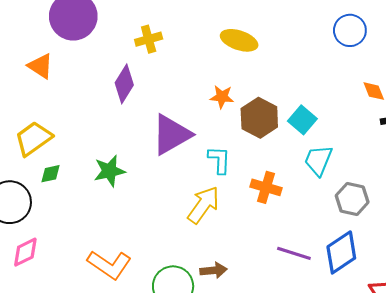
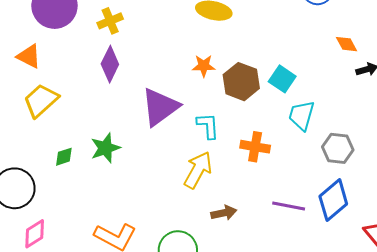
yellow cross: (149, 39) -> (110, 21), moved
yellow trapezoid: (33, 139) -> (41, 100), moved
green diamond: (50, 174) -> (64, 157), moved
brown arrow: (213, 270) -> (224, 213), moved

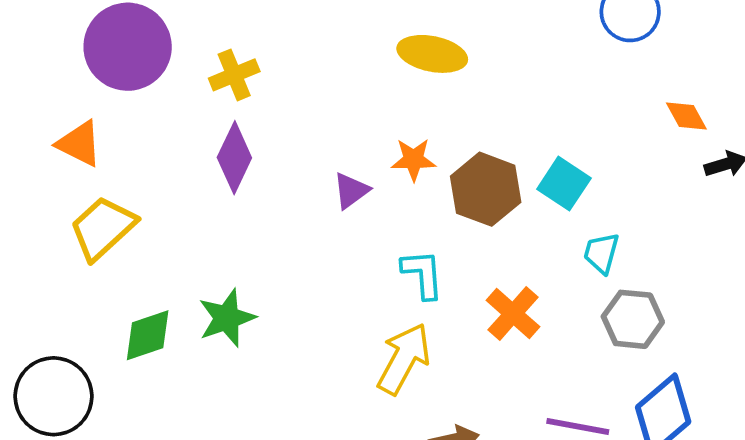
purple triangle: (160, 107) -> (351, 191), moved, size x0.5
cyan trapezoid: (302, 115) -> (601, 253), size x0.7
orange cross: (255, 147) -> (513, 314), turned 32
gray hexagon: (338, 148) -> (633, 319), moved
green diamond: (64, 157) -> (148, 335), size x1.4

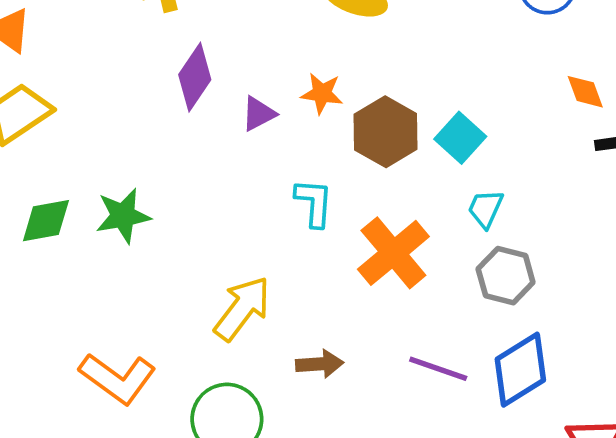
purple diamond: (234, 158) -> (195, 77), moved
orange cross: (513, 314) -> (393, 253), size x1.4
yellow arrow: (404, 359) -> (242, 308), moved

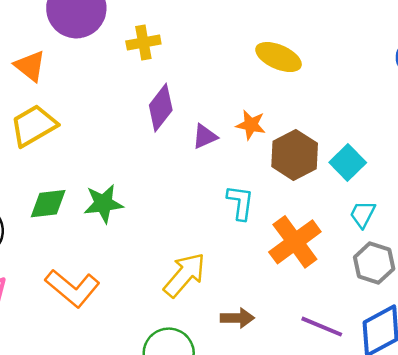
orange L-shape: (118, 378) -> (72, 288), moved

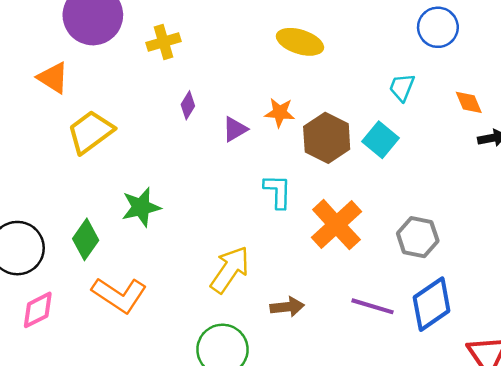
purple diamond: (161, 108) -> (188, 105), size x0.6
yellow trapezoid: (34, 126) -> (91, 132), moved
green diamond: (48, 204) -> (86, 239), moved, turned -42
cyan trapezoid: (363, 214) -> (402, 87), moved

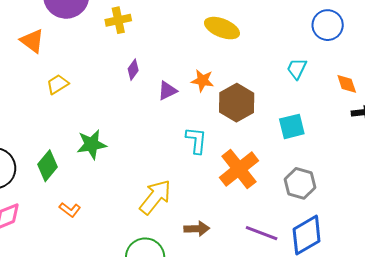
yellow trapezoid: (91, 132) -> (58, 84), size x0.6
cyan square: (380, 140) -> (292, 126), moved, turned 32
orange L-shape: (119, 295) -> (70, 210), size x0.5

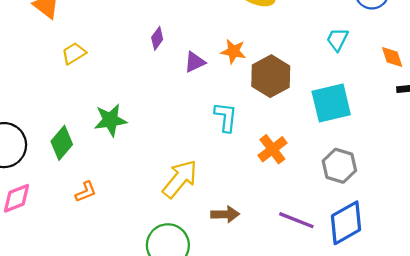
cyan square: (292, 126) -> (331, 103), size x1.4
orange cross: (239, 169) -> (272, 149), size x0.7
orange L-shape: (70, 210) -> (86, 192), turned -60

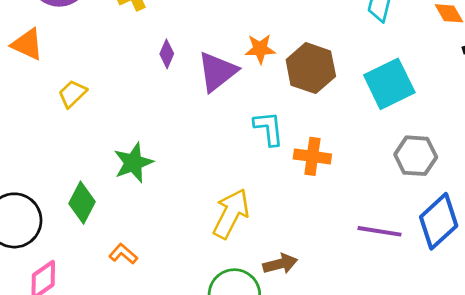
purple triangle: (195, 62) -> (217, 72), size x1.6
orange cross: (272, 149) -> (312, 156), moved, turned -32
orange L-shape: (86, 192) -> (123, 254), turned -105
brown arrow: (225, 214) -> (280, 264), moved

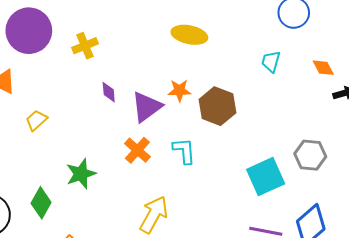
purple diamond: (167, 54) -> (109, 92), turned -30
cyan square: (389, 84) -> (266, 177), moved
orange cross: (312, 156) -> (137, 150), moved, turned 32
gray hexagon: (416, 156) -> (310, 155), moved

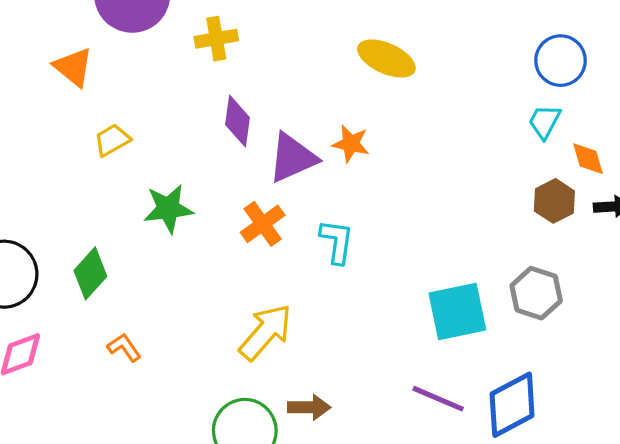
cyan trapezoid: (271, 62) -> (544, 122), moved
purple diamond: (109, 92) -> (237, 121), size x1.4
brown hexagon: (217, 106) -> (554, 201), moved, size x0.7
green star: (81, 174) -> (168, 209), moved

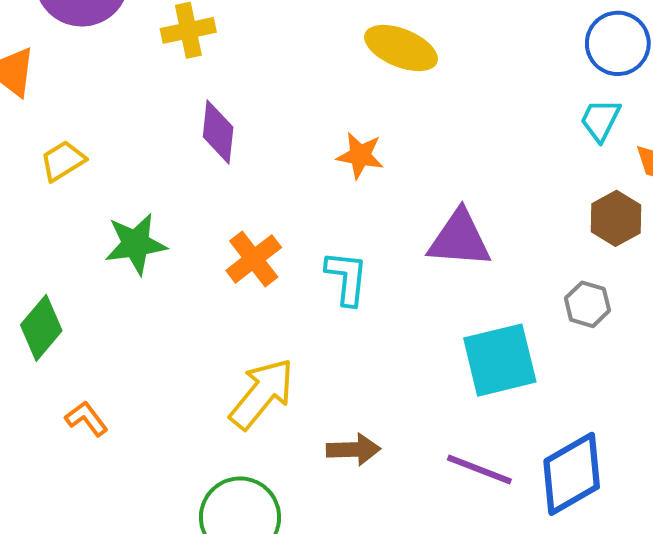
purple triangle: (293, 158) -> (460, 239), moved, turned 30
gray hexagon: (536, 293) -> (587, 304), moved, size x0.7
brown arrow: (309, 407) -> (353, 450), moved

